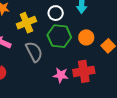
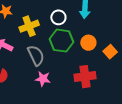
pink star: (61, 75) -> (43, 79), moved

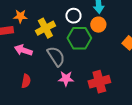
orange circle: (88, 43) -> (98, 25), moved
red cross: (85, 77) -> (99, 82), moved

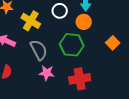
yellow cross: (45, 28) -> (31, 21), turned -36
green hexagon: (79, 38) -> (72, 45), moved

